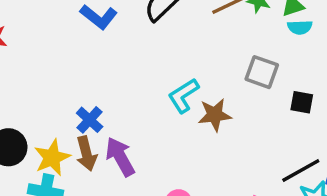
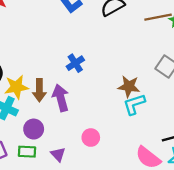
cyan L-shape: (183, 96) -> (134, 104), moved
blue cross: (90, 120) -> (75, 63), moved

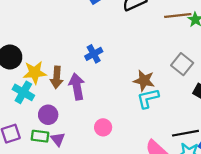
purple triangle: (58, 154) -> (58, 139), moved

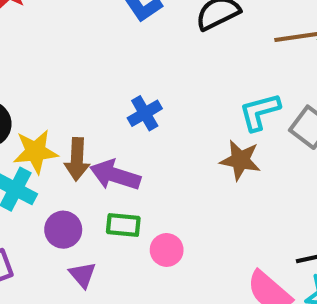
purple arrow: (77, 86) -> (115, 175), turned -60
cyan L-shape: (148, 98) -> (260, 112), moved
green rectangle: (40, 136) -> (123, 225), moved

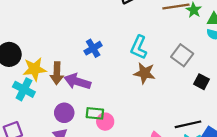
cyan L-shape: (260, 112) -> (139, 47), moved, turned -50
green rectangle: (123, 225) -> (95, 113), moved
purple circle: (63, 230) -> (64, 113), moved

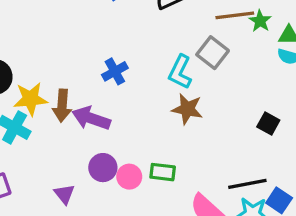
gray square: (182, 55) -> (213, 53), moved
purple circle: (64, 113) -> (103, 168), moved
green rectangle: (95, 113) -> (163, 172), moved

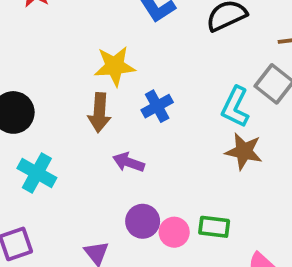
yellow star: (30, 99) -> (115, 66), moved
brown arrow: (62, 106) -> (99, 113), moved
purple arrow: (91, 118) -> (129, 162), size x0.7

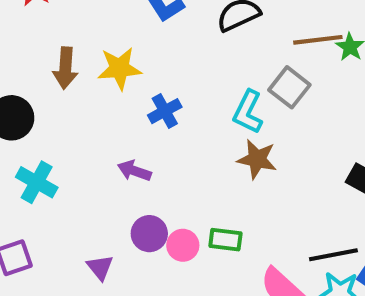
brown arrow: (99, 113) -> (65, 68), moved

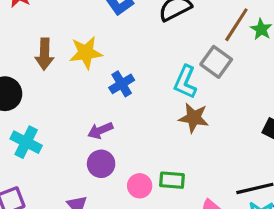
brown line: (318, 40) -> (236, 25), turned -48
purple arrow: (134, 171) -> (100, 130), turned -40
purple circle: (149, 234) -> (101, 164), moved

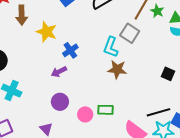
yellow star: (86, 53) -> (47, 32), turned 30
brown arrow: (44, 54) -> (22, 15), moved
purple arrow: (100, 130) -> (59, 72), moved

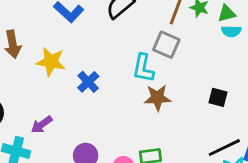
purple arrow: (59, 72) -> (42, 125), moved
black square: (168, 74) -> (218, 97), moved

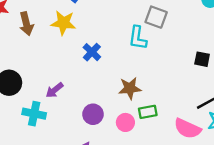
yellow star: (51, 62) -> (63, 23), moved
brown star: (157, 98) -> (130, 88), moved

